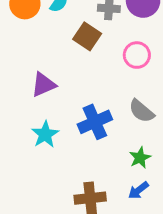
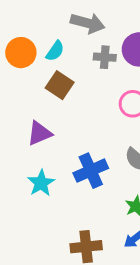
brown square: (87, 36) -> (60, 85), moved

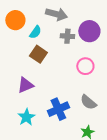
orange circle: (21, 53) -> (15, 20), moved

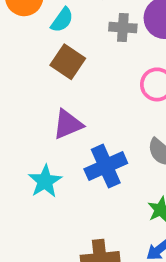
purple triangle: (25, 85) -> (68, 124), moved

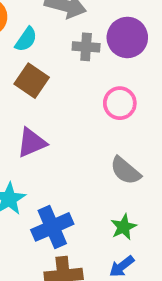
blue cross: (106, 166) -> (52, 227), moved

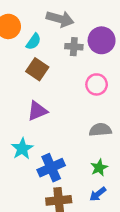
gray semicircle: (125, 171) -> (100, 130), turned 135

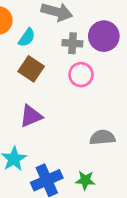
pink circle: (97, 84) -> (81, 75), moved
green star: (99, 168) -> (85, 180), moved, turned 30

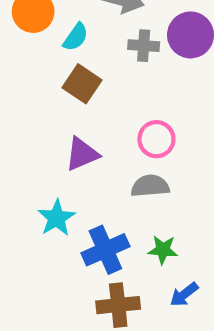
pink circle: (81, 75) -> (156, 139), moved
gray semicircle: (102, 137) -> (150, 186), moved

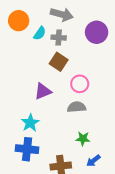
gray cross: (144, 46) -> (59, 38), moved
brown square: (82, 84) -> (59, 62), moved
blue cross: (105, 250) -> (27, 149), moved, turned 30

